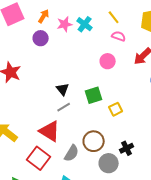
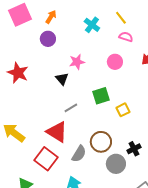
pink star: (65, 24) -> (77, 62), moved
black triangle: (63, 89) -> (62, 79), moved

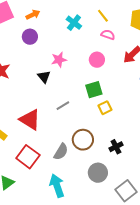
orange arrow: (51, 17) -> (33, 15), turned 32
green square: (101, 96) -> (94, 90), moved
gray line: (71, 108) -> (63, 106), moved
red triangle: (57, 132) -> (30, 120), moved
gray circle: (116, 164) -> (98, 173), moved

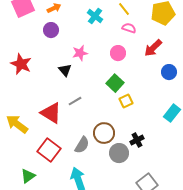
green square: (94, 90) -> (115, 83), turned -30
gray line: (63, 106) -> (75, 101), moved
gray circle: (98, 173) -> (119, 153), moved

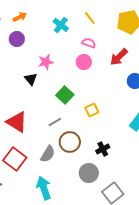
pink semicircle: (129, 28) -> (89, 43), moved
green square: (115, 83) -> (65, 95), moved
gray line: (75, 101) -> (55, 122), moved
gray circle: (119, 153) -> (89, 173), moved

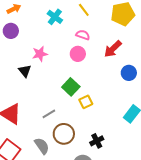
green square: (65, 95) -> (71, 87), moved
gray semicircle: (48, 154) -> (42, 146), turned -66

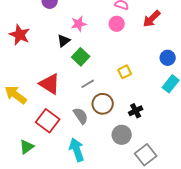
black triangle: (25, 71) -> (64, 41), turned 32
blue circle: (129, 73) -> (168, 58), moved
green square: (71, 87) -> (81, 57), moved

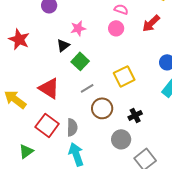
yellow square: (125, 72) -> (124, 76), size x1.5
gray semicircle: (81, 116) -> (72, 127), moved, turned 36

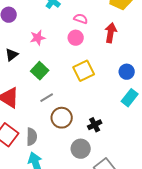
red arrow: (151, 23) -> (111, 33), turned 144
black triangle: (63, 45) -> (12, 55), moved
yellow square: (124, 76) -> (84, 71), moved

